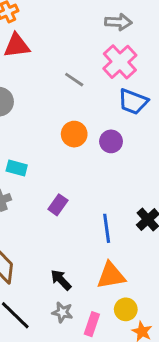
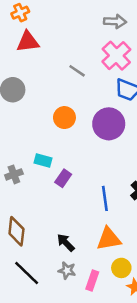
orange circle: (74, 134) -> (64, 118), moved
purple circle: (111, 141) -> (109, 124), size x1.6
cyan rectangle: (17, 168) -> (43, 161), moved

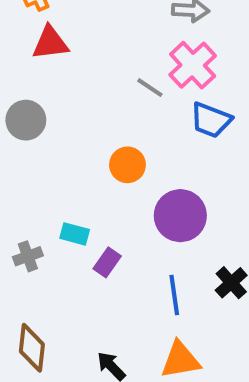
gray line: (77, 71) -> (150, 88), moved
orange circle: (64, 118) -> (127, 165), moved
purple circle: (109, 124) -> (180, 216), moved

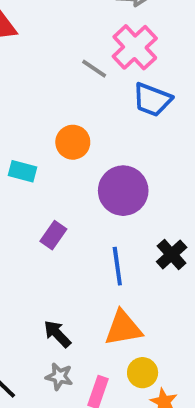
cyan rectangle: (75, 234) -> (22, 171), moved

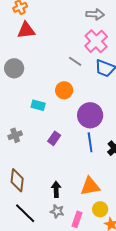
gray line: (94, 69) -> (75, 61), moved
blue line: (117, 266) -> (90, 142), moved
black arrow: (57, 334) -> (56, 189), turned 42

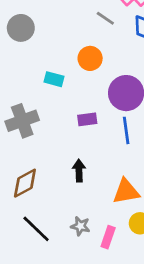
gray cross: (15, 135) -> (22, 121), size x1.6
purple rectangle: (54, 138) -> (87, 119), moved, turned 48
brown diamond: (17, 180) -> (25, 183), turned 55
black arrow: (56, 189) -> (79, 171), moved

